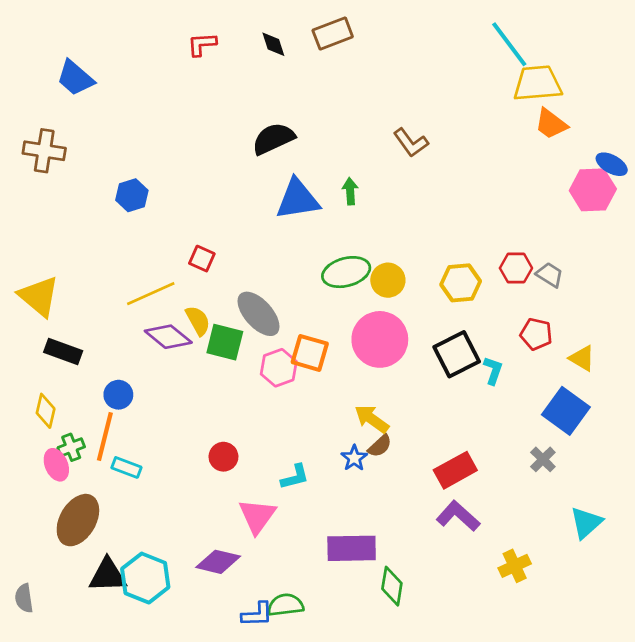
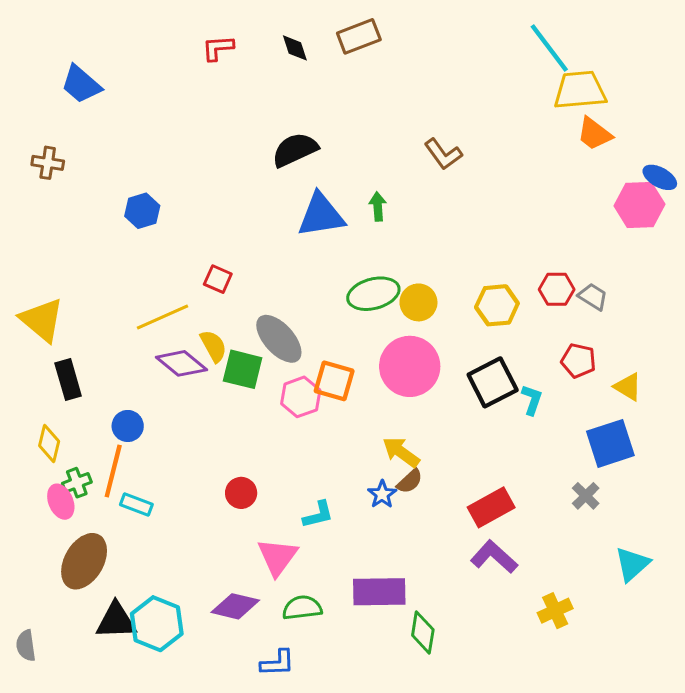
brown cross: (44, 151) -> (48, 163), size x0.7
black rectangle: (63, 352) -> (68, 379), turned 54
blue square: (566, 411) -> (610, 443), turned 36
green semicircle: (285, 605) -> (302, 608), moved

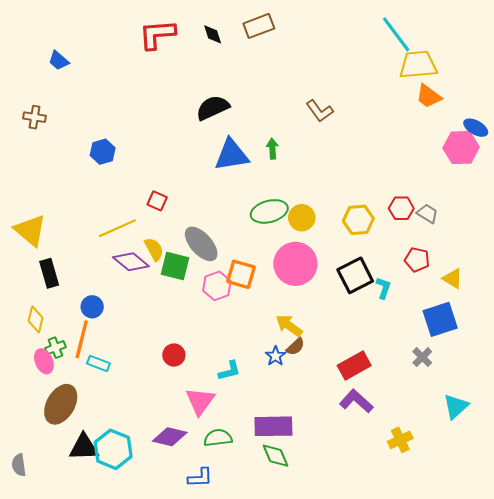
red L-shape: (218, 48) -> (157, 34), size x1.6
blue trapezoid: (81, 84) -> (59, 61), size x0.7
green diamond: (423, 632) -> (276, 456), moved, turned -32

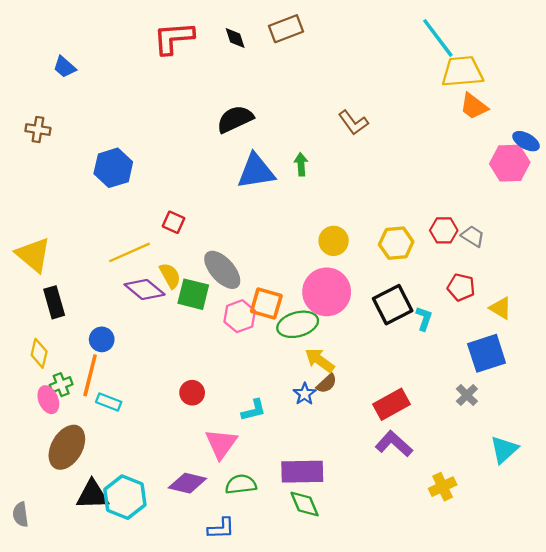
blue hexagon: (103, 152) -> (113, 168), size x1.4
green ellipse: (269, 211) -> (298, 324), moved

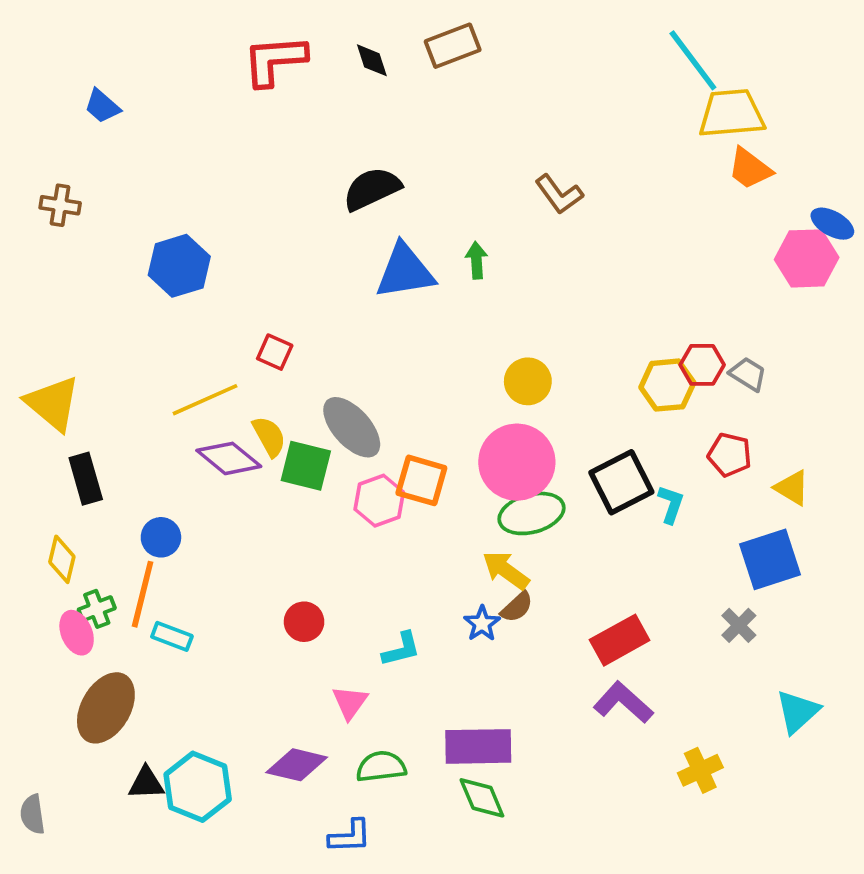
yellow hexagon: (396, 243) -> (667, 385), moved
green ellipse: (298, 324) -> (532, 513), moved
pink triangle: (221, 444) -> (350, 702), size x0.7
black triangle: (92, 495) -> (146, 783), size x0.7

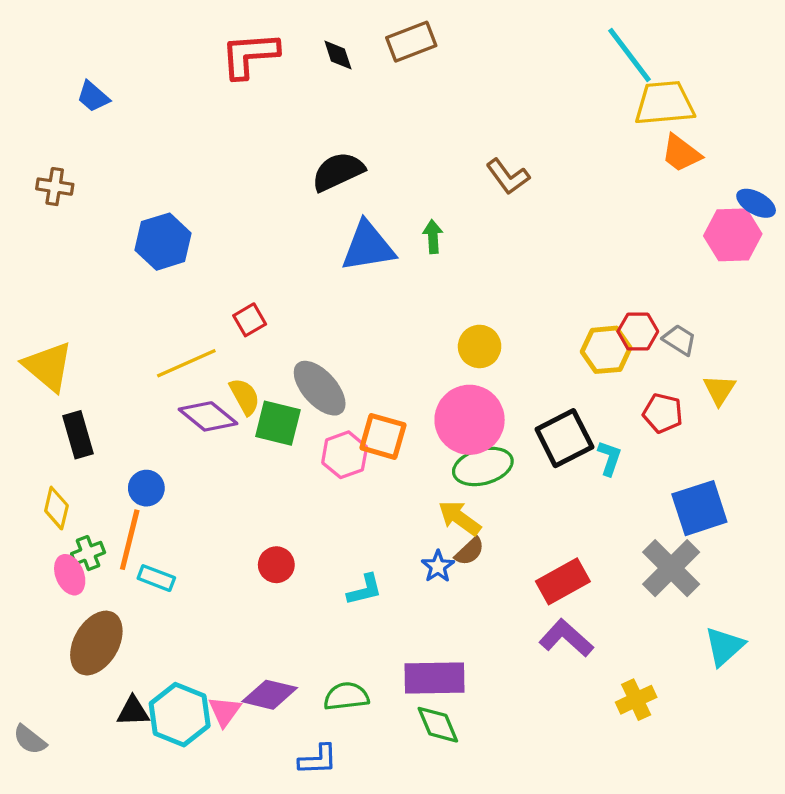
red square: (275, 352) -> (250, 320), turned 36
yellow triangle: (792, 488) -> (719, 390), moved, turned 32
gray cross: (739, 625) -> (671, 568), size x1.8
pink triangle: (350, 702) -> (225, 711), moved
gray semicircle: (33, 814) -> (30, 740), turned -44

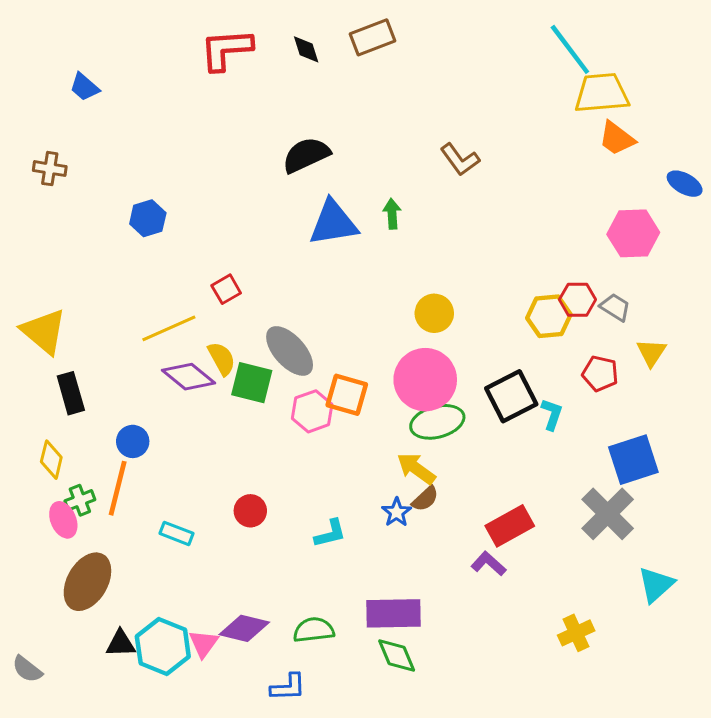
pink hexagon: (733, 235) -> (633, 233), moved
blue hexagon: (163, 242) -> (148, 218), size x0.7
cyan rectangle: (156, 578) -> (176, 533), moved
purple L-shape: (566, 638) -> (489, 564), moved, size x0.7

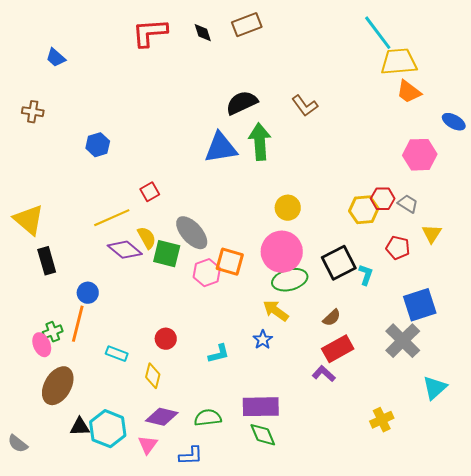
black semicircle: (306, 155) -> (242, 103), moved
green arrow: (392, 214) -> (260, 142), size x1.8
yellow diamond: (51, 460) -> (153, 376), moved
brown semicircle: (425, 499) -> (332, 318), moved
pink triangle: (204, 644) -> (148, 445), moved

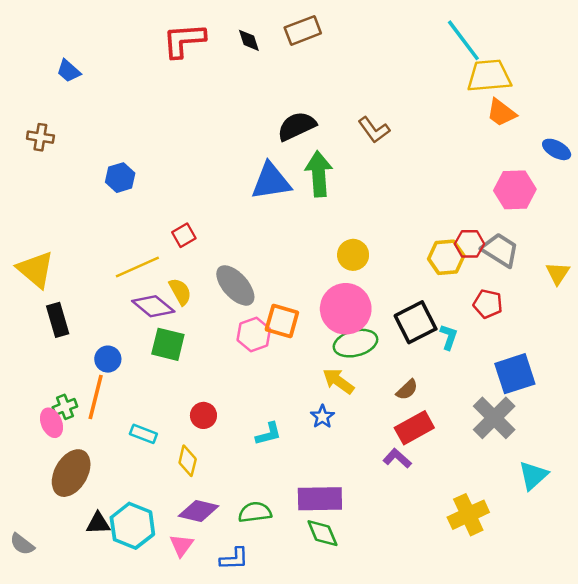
gray trapezoid: (408, 204) -> (500, 250), size x1.5
yellow triangle: (432, 234) -> (558, 273), moved
green square: (167, 254) -> (168, 344), moved
yellow cross: (382, 420) -> (468, 515), size x1.4

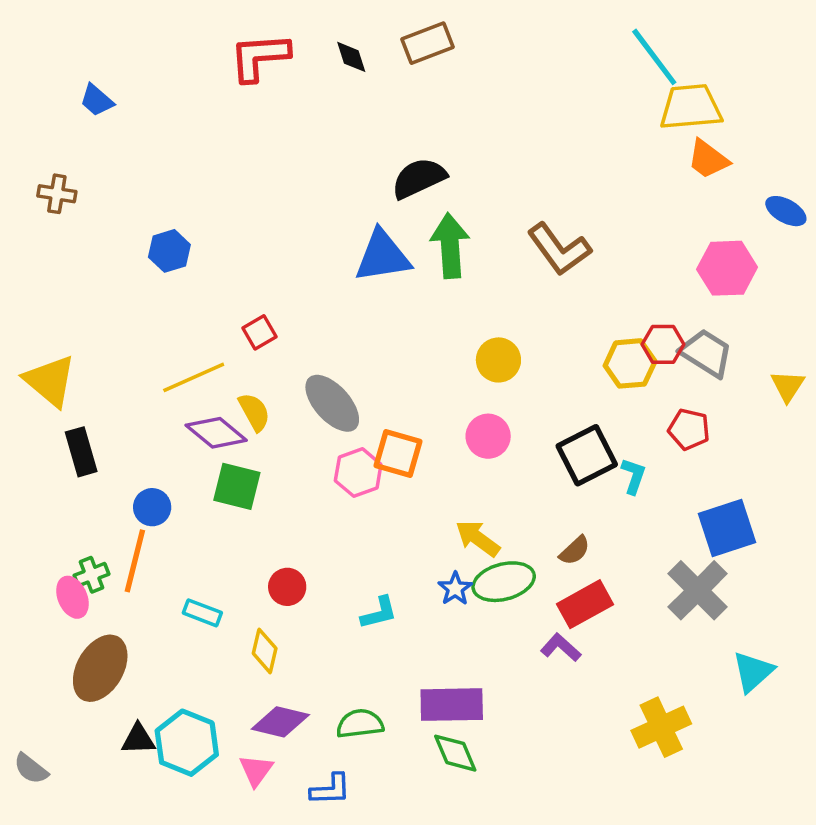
brown L-shape: (374, 130) -> (559, 249), moved, size x1.4
pink circle: (346, 309) -> (488, 436), size x0.6
green ellipse: (355, 343) -> (504, 582), moved

